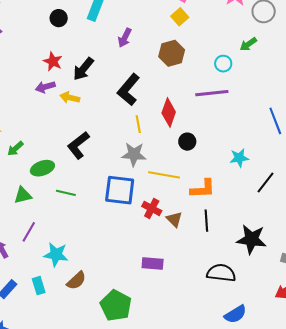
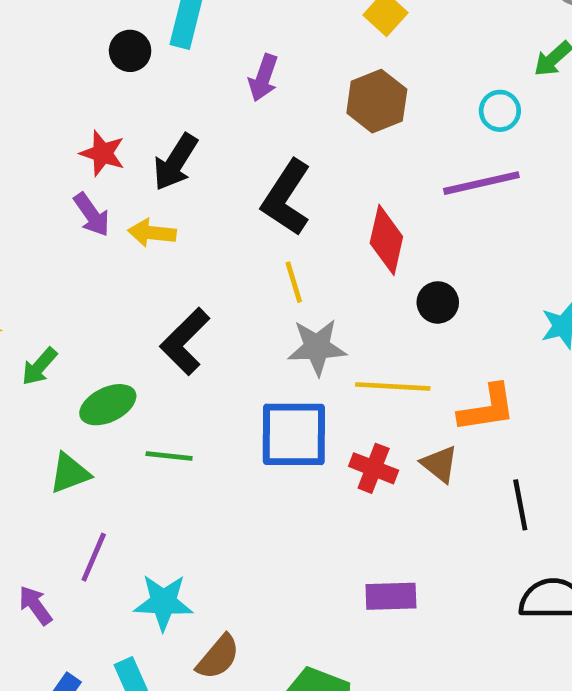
black circle: (59, 18) -> (130, 51), moved
purple arrow: (45, 87) -> (92, 215), turned -102
yellow line: (138, 124) -> (294, 282), moved
brown triangle: (174, 219) -> (439, 464), moved
black line: (206, 221) -> (520, 505), moved

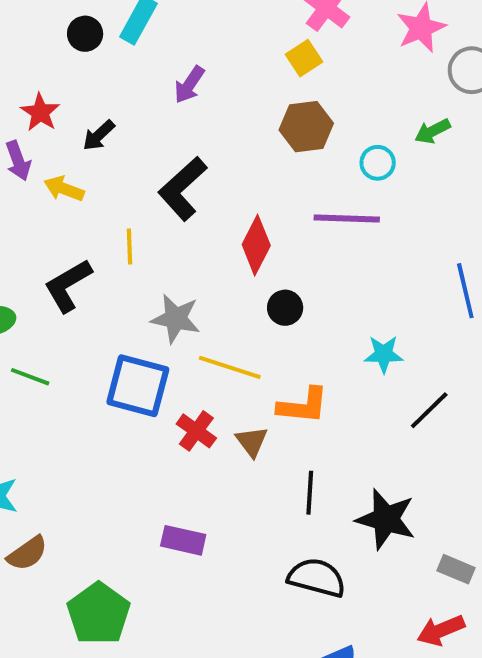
brown hexagon: (377, 101) -> (306, 127), moved
black arrow: (175, 162) -> (99, 135), size x0.7
yellow line: (294, 282) -> (129, 246), moved

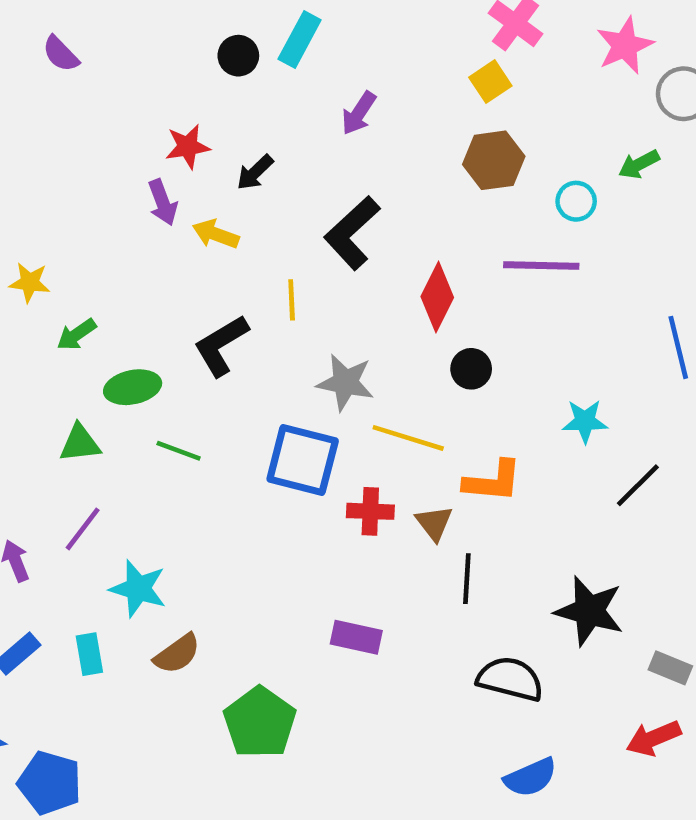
red star: (40, 112) -> (188, 147), turned 30
red cross: (196, 431) -> (370, 511), turned -33
black line: (310, 493) -> (467, 579), moved

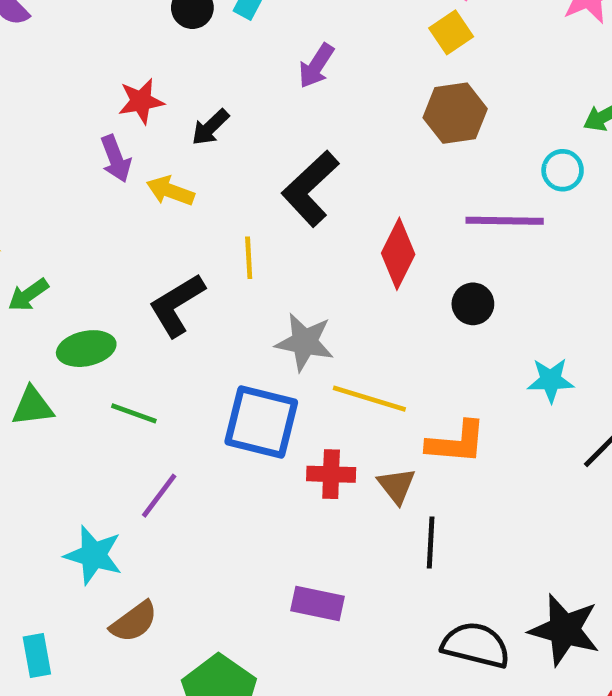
cyan circle: (576, 201) -> (563, 170), moved
black circle: (471, 369) -> (473, 304), moved
purple line: (83, 529) -> (159, 496), moved
black star: (589, 611) -> (564, 630), moved
cyan rectangle: (89, 654) -> (37, 655), moved

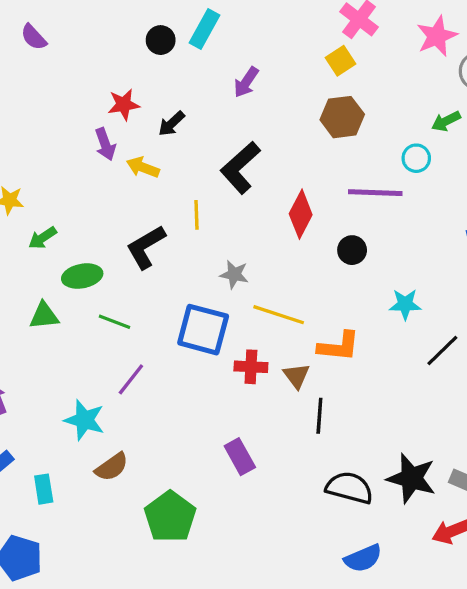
gray star: (305, 342) -> (234, 274), size x0.7
purple rectangle: (318, 604) -> (240, 457), turned 48

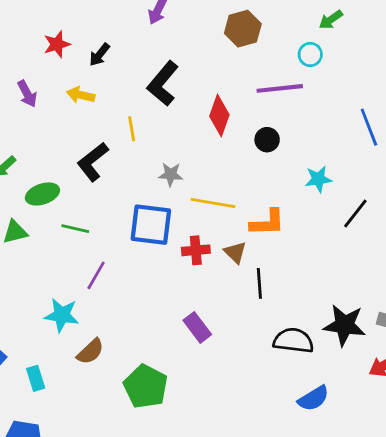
purple arrow: (105, 144) -> (27, 94), moved

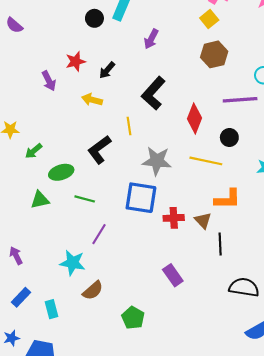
purple arrow: (27, 94) -> (49, 81), moved
gray star: (171, 174) -> (157, 161), size x1.6
yellow line: (213, 203) -> (206, 161), moved
green pentagon: (146, 386) -> (133, 318), size x0.7

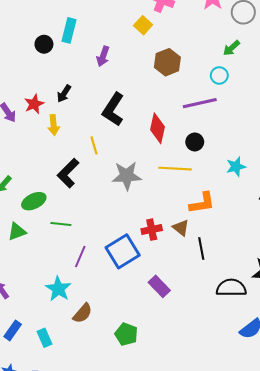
yellow square: (209, 19) -> (143, 25), moved
red star: (76, 61) -> (34, 104), moved
yellow arrow: (92, 100) -> (54, 125), turned -102
blue square: (141, 198) -> (123, 251), moved, turned -32
cyan star: (72, 263) -> (58, 289), turned 30

